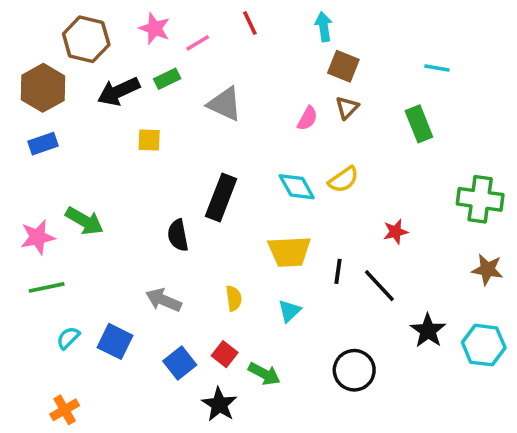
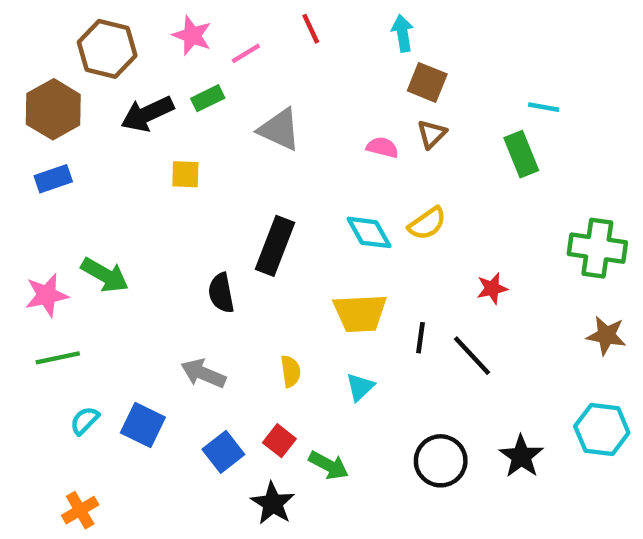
cyan line: (437, 68) -> (544, 107), moved
pink semicircle: (307, 118) -> (382, 147), turned -105
black star: (428, 331) -> (521, 456), moved

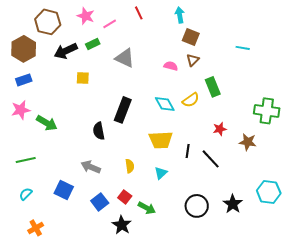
green rectangle: (521, 154) -> (213, 87), moved
pink star: (47, 295) -> (21, 110), moved
brown star: (606, 335) -> (248, 142), moved
cyan semicircle: (85, 421) -> (26, 194), moved

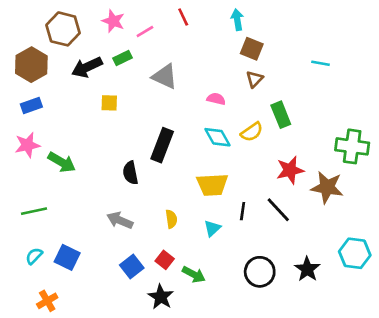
pink semicircle: (171, 66) -> (216, 99), moved
red star: (220, 129) -> (290, 170), size x1.5
brown star: (248, 142) -> (327, 187), size x1.4
black line: (188, 151) -> (243, 211), moved
blue square: (64, 190) -> (67, 257), moved

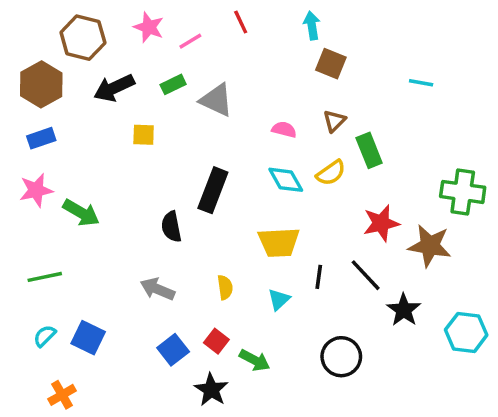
green rectangle: (122, 58) -> (173, 84), moved
brown triangle: (254, 79) -> (334, 121), moved
black star: (307, 269) -> (404, 310), moved

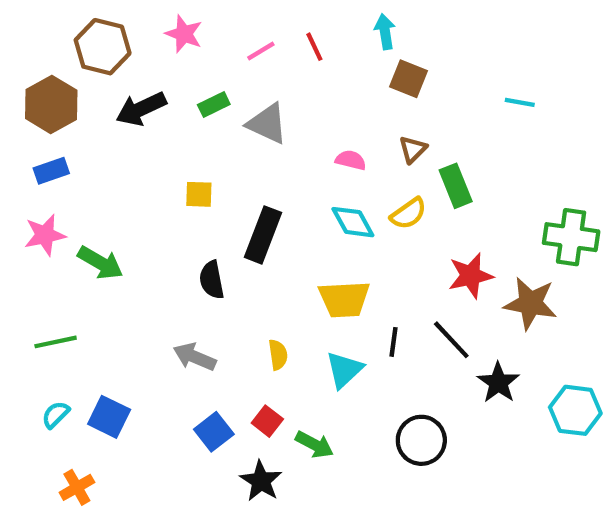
red line: (241, 22) -> (314, 47), moved
pink line: (190, 41) -> (261, 51), moved
yellow square: (144, 135) -> (199, 194), moved
cyan triangle: (279, 299) -> (344, 370), size x1.4

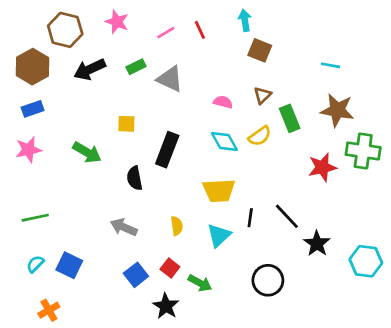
green arrow: (100, 263) -> (87, 152), moved
red star: (471, 276) -> (322, 167), moved
brown star: (530, 303) -> (337, 110), moved

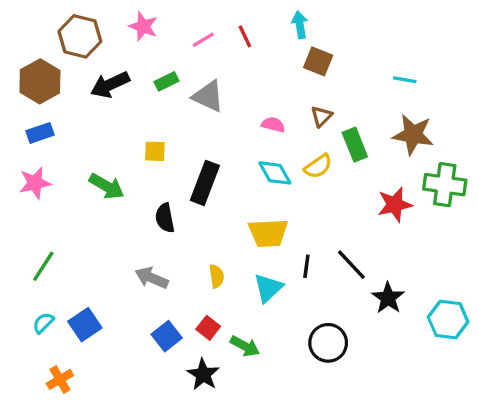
green line: (35, 218) -> (43, 266), turned -45
blue square: (69, 265) -> (85, 325), turned 30

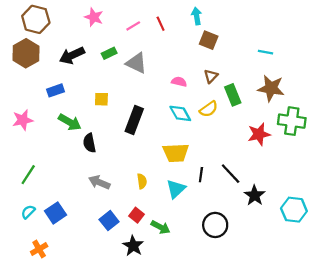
brown hexagon: (80, 36) -> (36, 19), moved
blue rectangle: (40, 133) -> (56, 90), moved
black semicircle: (165, 218) -> (89, 143), moved

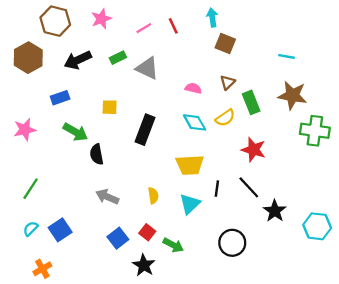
pink star: (94, 17) -> (101, 19), turned 30
brown hexagon: (36, 19) -> (55, 21), moved
red star: (259, 134) -> (253, 150), moved, turned 30

